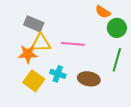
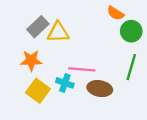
gray rectangle: (34, 24) -> (38, 27), turned -66
yellow triangle: (41, 43) -> (58, 32), moved
pink line: (73, 44) -> (82, 69), moved

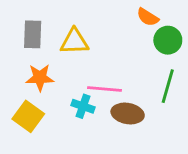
gray rectangle: (38, 27) -> (33, 34), moved, turned -45
yellow square: (38, 91) -> (28, 116), moved

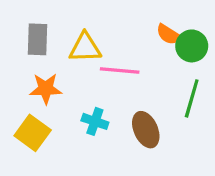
orange semicircle: (148, 17) -> (169, 34), moved
pink line: (105, 89) -> (120, 71), moved
brown ellipse: (128, 113) -> (146, 130), turned 56

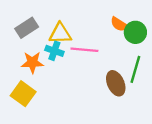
gray rectangle: (37, 39) -> (27, 28), turned 55
cyan cross: (95, 121) -> (54, 51), moved
brown ellipse: (146, 130) -> (116, 83), moved

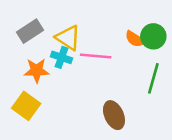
orange semicircle: (119, 24) -> (135, 39), moved
yellow triangle: (60, 33) -> (68, 38), turned 35
brown ellipse: (116, 83) -> (114, 115), moved

